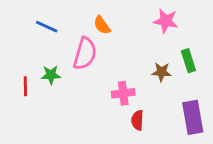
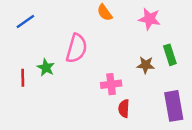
orange semicircle: (102, 25) -> (105, 13), moved
blue line: (47, 27) -> (25, 22), moved, turned -60
green star: (51, 75) -> (46, 68), turned 30

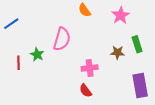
pink star: (149, 19) -> (121, 15), turned 30
blue line: (25, 22) -> (11, 24), moved
red semicircle: (124, 108) -> (86, 91), moved, turned -40

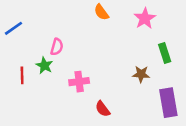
pink semicircle: (62, 39) -> (57, 47), moved, size x0.6
brown star: (117, 52) -> (141, 74), moved
pink cross: (90, 68) -> (79, 82), moved

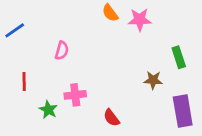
pink star: (145, 18) -> (140, 20), moved, turned 30
green star: (44, 65) -> (48, 110), moved
pink cross: (79, 82) -> (75, 95), moved

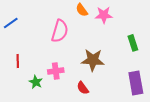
pink semicircle: (62, 51) -> (60, 31), moved, size x1.6
brown star: (153, 80) -> (93, 60), moved, size x1.6

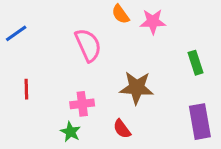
pink semicircle: (60, 31) -> (88, 45), turned -40
green star: (36, 82) -> (70, 132), moved

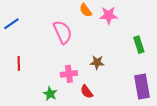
brown star: (137, 88) -> (97, 62), size x0.6
pink cross: (82, 104) -> (69, 74), moved

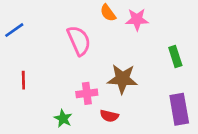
brown star: (97, 62) -> (122, 79), size x1.6
red semicircle: (87, 92) -> (109, 116), turned -40

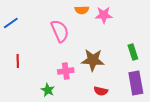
orange semicircle: (108, 13) -> (82, 10), turned -56
green rectangle: (175, 56) -> (133, 52), moved
red semicircle: (109, 116) -> (101, 91), moved

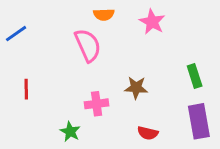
orange semicircle: (82, 10) -> (104, 14), moved
pink star: (104, 15) -> (152, 22), turned 30
brown star: (93, 60) -> (136, 88), size x0.7

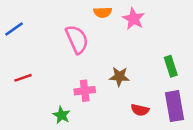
orange semicircle: (104, 14) -> (103, 12), moved
red line: (26, 89) -> (23, 78), turned 72
red semicircle: (148, 133) -> (140, 110), moved

